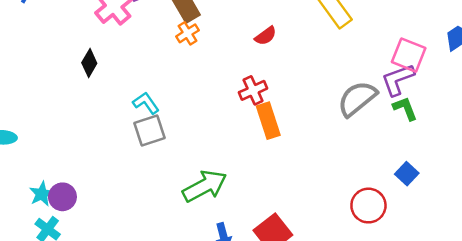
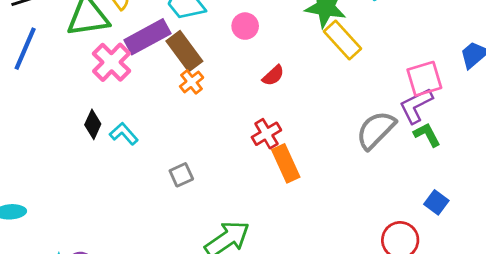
pink square: (409, 55) -> (424, 79), turned -32
cyan L-shape: (146, 103) -> (124, 134), moved
gray square: (149, 130) -> (181, 175), moved, size x0.7

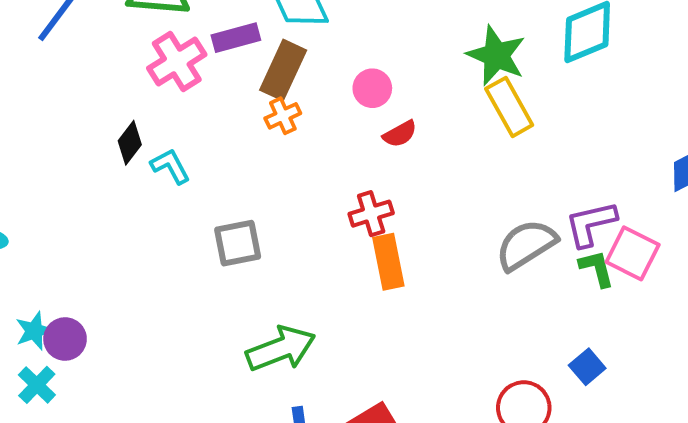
pink circle: (245, 26) -> (372, 88), moved
purple rectangle: (147, 37) -> (236, 38), size x0.7
brown rectangle: (184, 51) -> (283, 70), turned 48
pink square: (424, 79) -> (633, 253), moved, turned 30
gray square: (181, 175) -> (238, 243), size x1.4

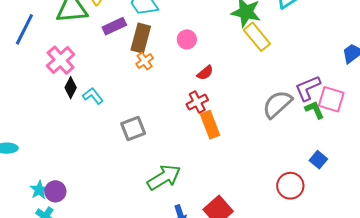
pink cross: (177, 61) -> (61, 60), moved
red semicircle: (400, 134) -> (205, 73), moved

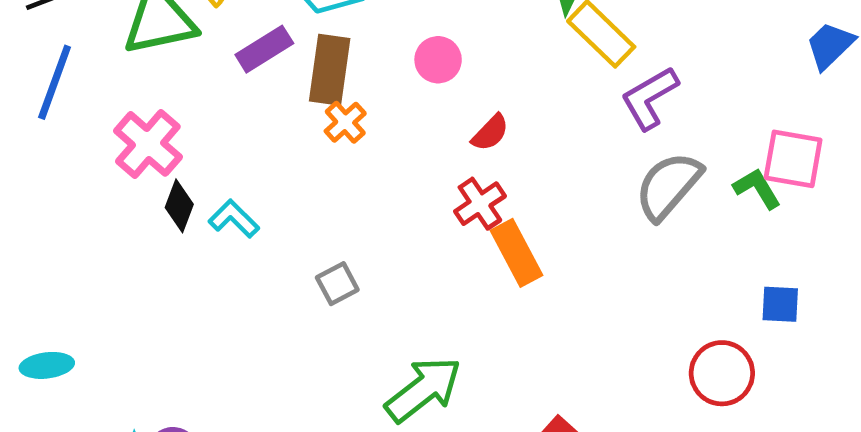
purple L-shape: (308, 88) -> (650, 98), moved
gray square: (133, 128) -> (337, 284), size x0.7
blue square: (318, 160) -> (780, 304), turned -30

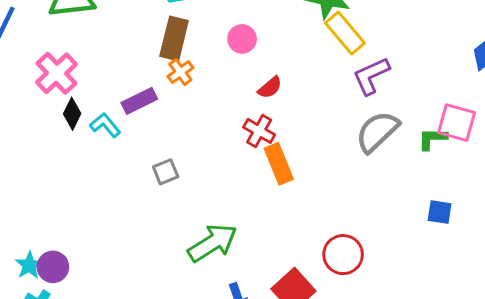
purple rectangle: (264, 49) -> (139, 101), moved
green L-shape: (757, 188) -> (432, 139), turned -64
red cross: (480, 204) -> (259, 131), turned -32
red circle: (722, 373) -> (343, 255), moved

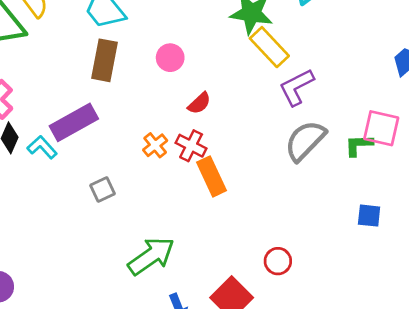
orange cross: (180, 72) -> (155, 145), moved
purple rectangle: (139, 101) -> (74, 122), size x1.4
red circle: (343, 255) -> (278, 261), size x0.7

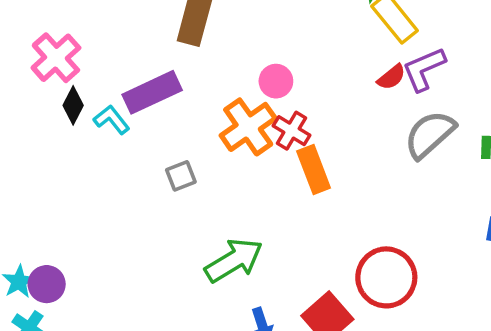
pink circle: (170, 58) -> (276, 81), moved
red semicircle: (199, 103) -> (391, 77), moved
orange cross: (155, 145) -> (248, 127), size x1.8
red circle: (278, 261) -> (386, 277), size x1.8

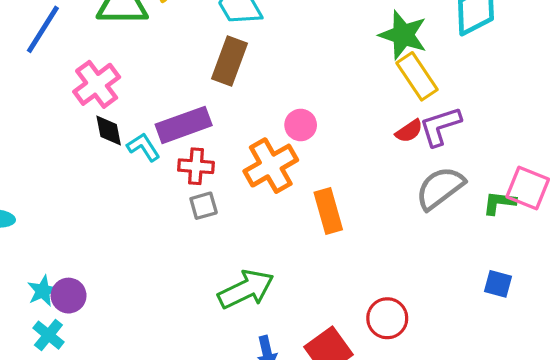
black diamond: (73, 105) -> (109, 130), turned -44
red cross: (291, 131) -> (196, 166), moved, turned -32
red circle: (386, 277) -> (387, 318), size x0.7

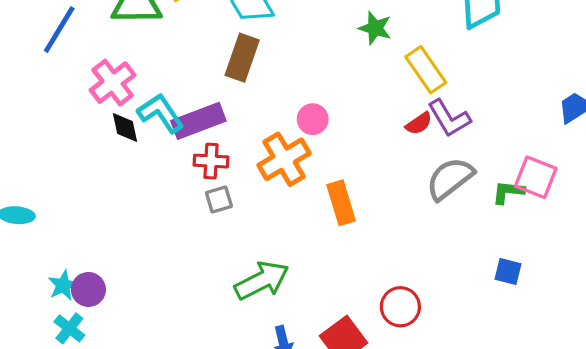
green star: (403, 35) -> (375, 28), moved, size x0.7
purple L-shape: (440, 126) -> (449, 118), turned -102
cyan L-shape: (143, 147) -> (161, 113), moved, size x1.4

